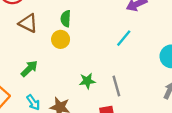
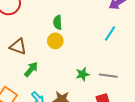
brown triangle: (28, 23) -> (18, 46), moved
gray line: (116, 86) -> (108, 76), turned -60

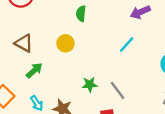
green semicircle: (58, 22) -> (81, 14), moved
gray line: (108, 76) -> (118, 90), turned 36

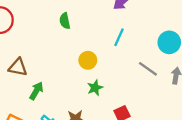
yellow circle: (65, 43) -> (88, 60), moved
gray line: (118, 90) -> (148, 69), moved

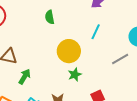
yellow circle: (88, 60) -> (69, 51), size x1.5
gray line: (148, 69) -> (120, 59), turned -66

